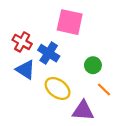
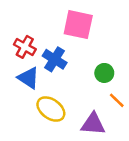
yellow ellipse: (58, 88) -> (51, 109), moved

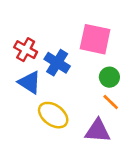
pink square: (78, 25) -> (95, 39), moved
orange line: (117, 100) -> (111, 102), moved

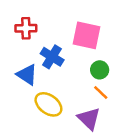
red cross: (26, 50) -> (26, 28), moved, turned -30
purple triangle: (98, 131) -> (89, 119), turned 40

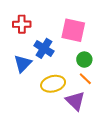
blue triangle: (27, 75) -> (23, 64), turned 42
yellow ellipse: (48, 104) -> (53, 84), moved, turned -50

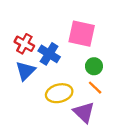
red cross: (22, 24) -> (24, 44), moved, turned 30

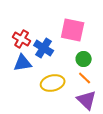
blue triangle: (25, 71) -> (23, 63), turned 36
purple triangle: (84, 112) -> (87, 100), moved

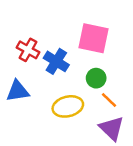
green circle: (84, 59) -> (96, 78), moved
blue triangle: (23, 63) -> (18, 91), moved

